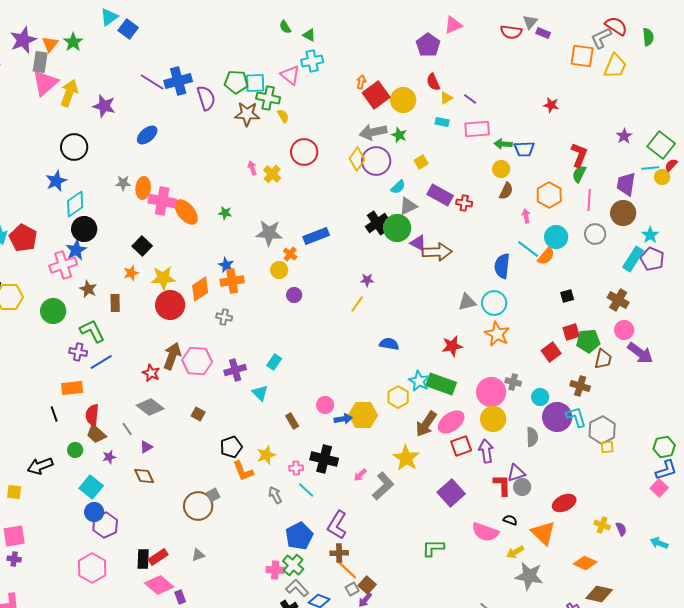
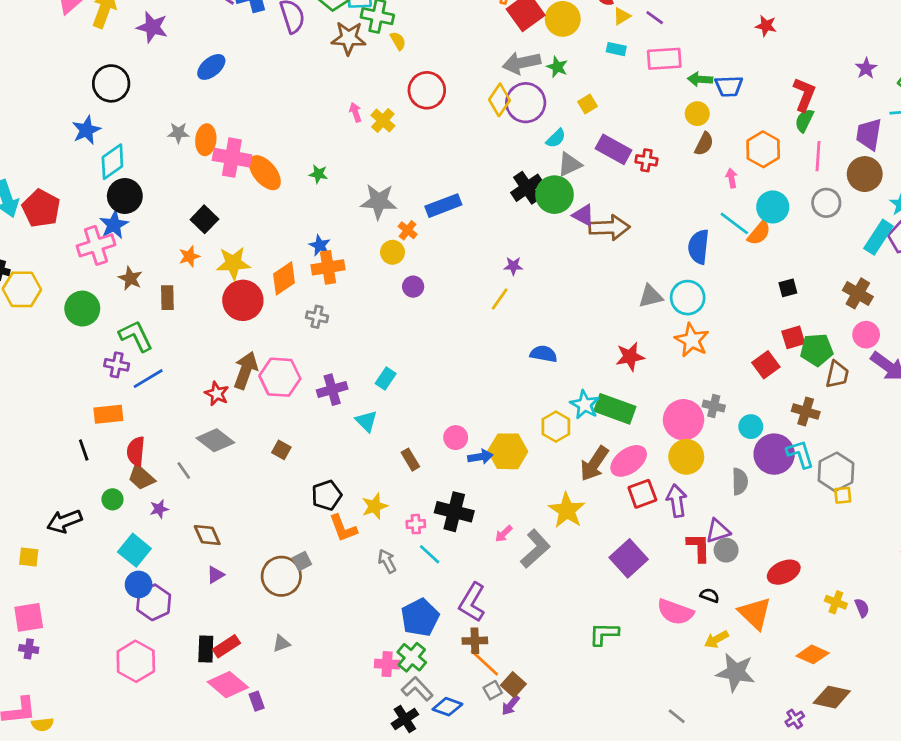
purple triangle: (146, 447) -> (215, 575), moved

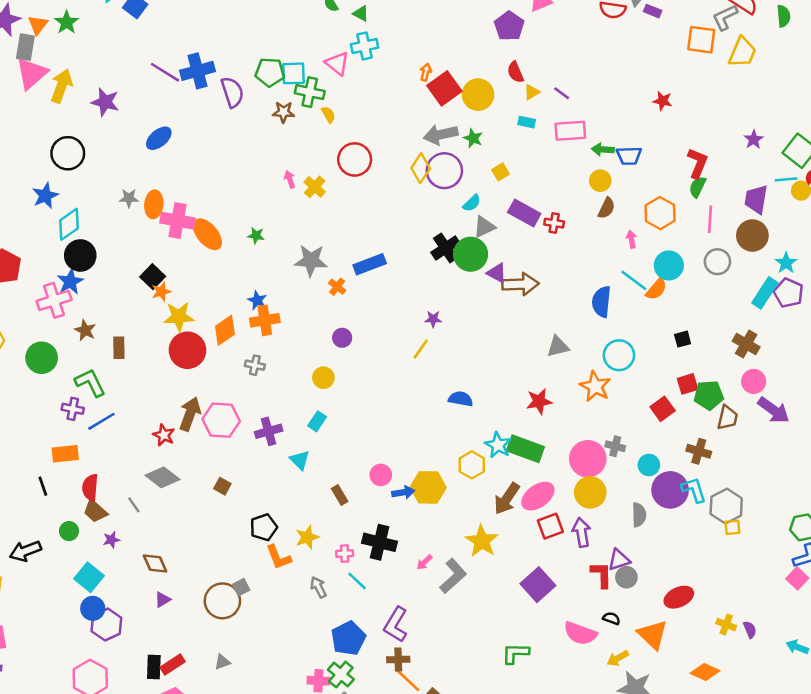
brown star: (349, 38) -> (284, 112), size x0.7
yellow circle: (393, 252) -> (323, 378), moved
orange star: (189, 256) -> (161, 292), moved
cyan circle: (688, 298) -> (619, 355), moved

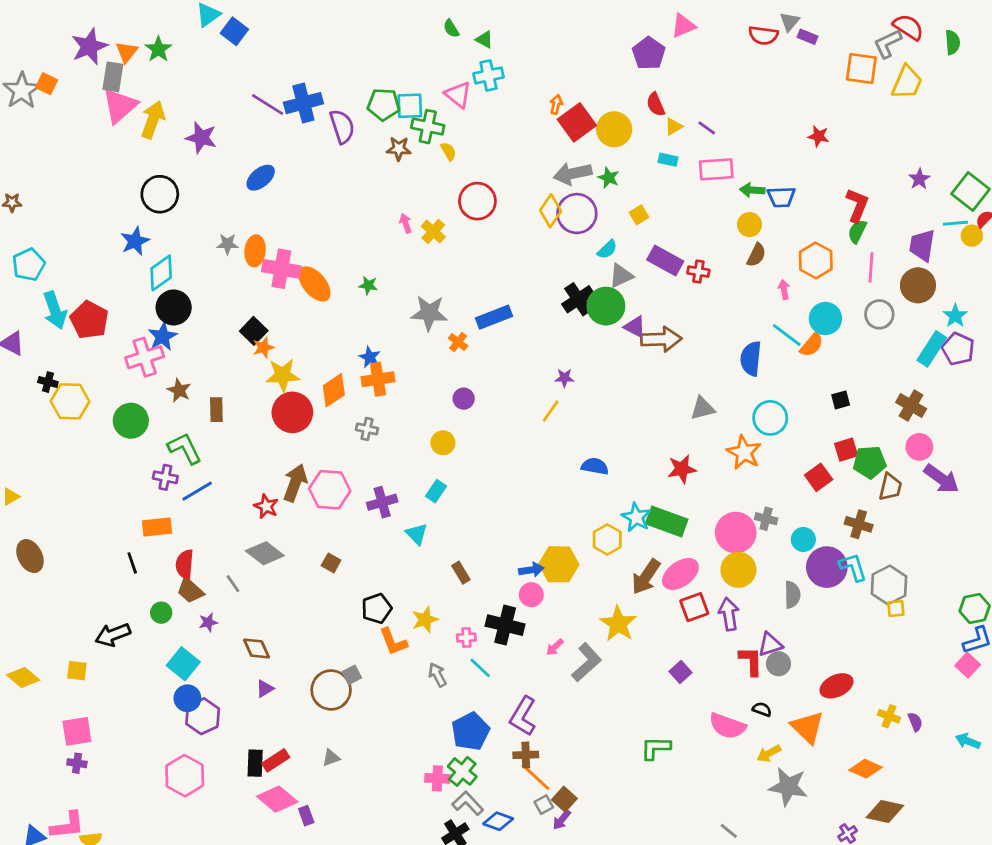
pink circle: (381, 475) -> (531, 595), moved
purple square: (538, 585) -> (680, 672), size x0.6

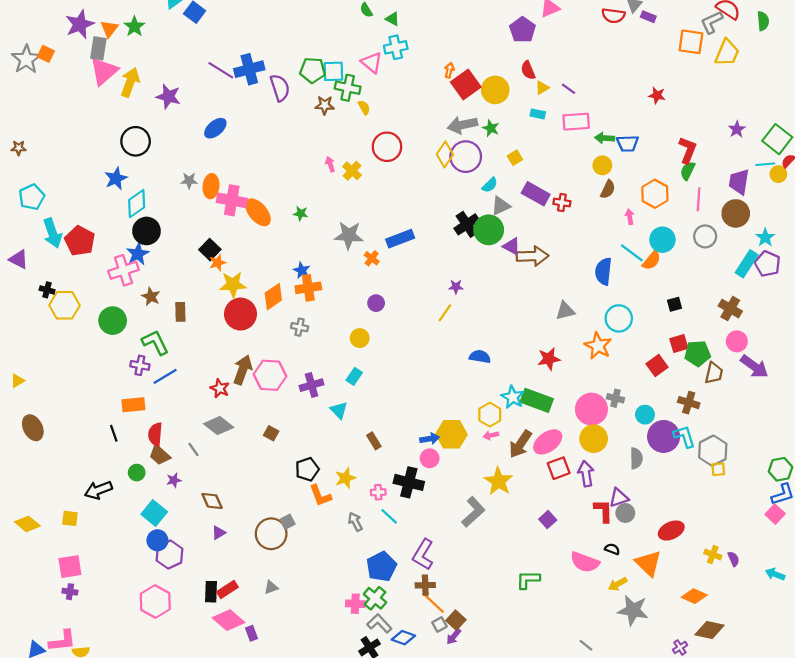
pink arrow: (555, 647) -> (491, 435), moved, turned 32

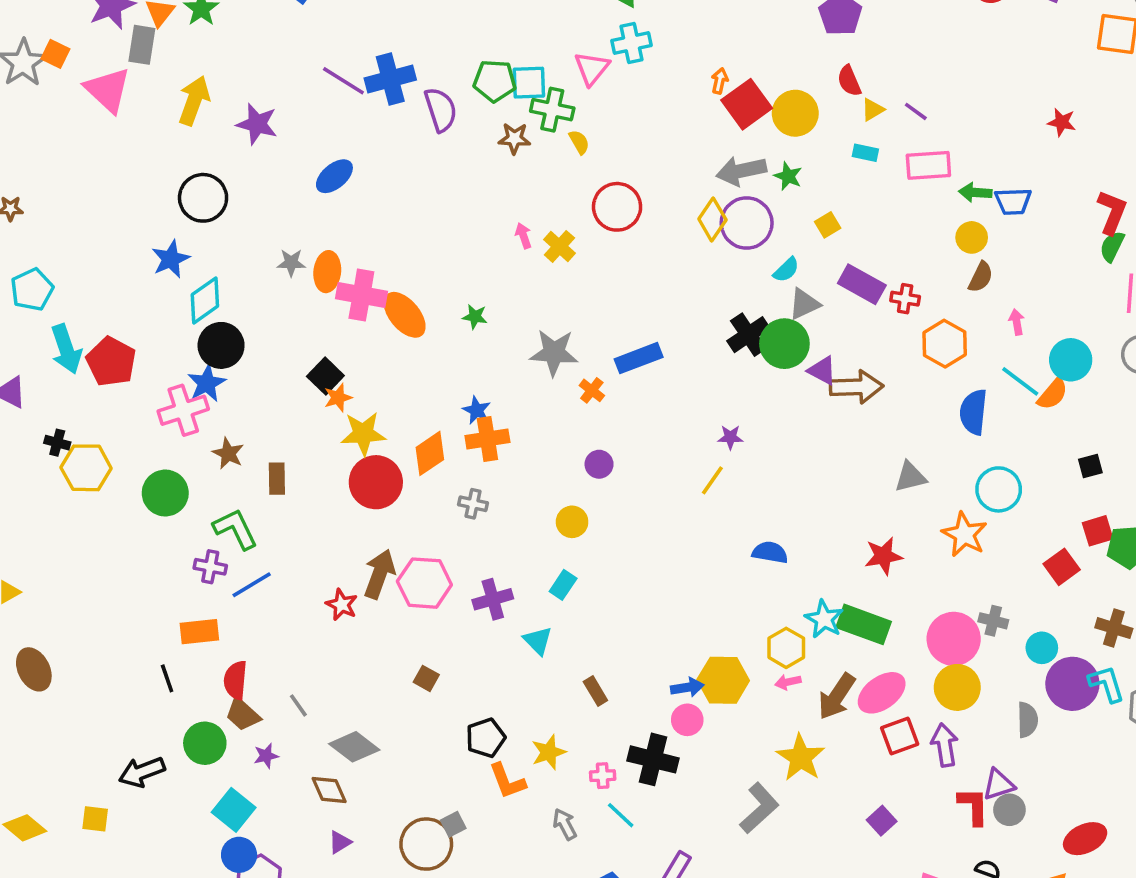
pink triangle: (372, 63) -> (592, 68), turned 30
pink triangle: (104, 71) -> (108, 90), moved, turned -36
orange hexagon: (655, 194) -> (945, 344), moved
gray diamond: (219, 426) -> (354, 747), moved
green circle: (137, 473) -> (205, 743), size x1.5

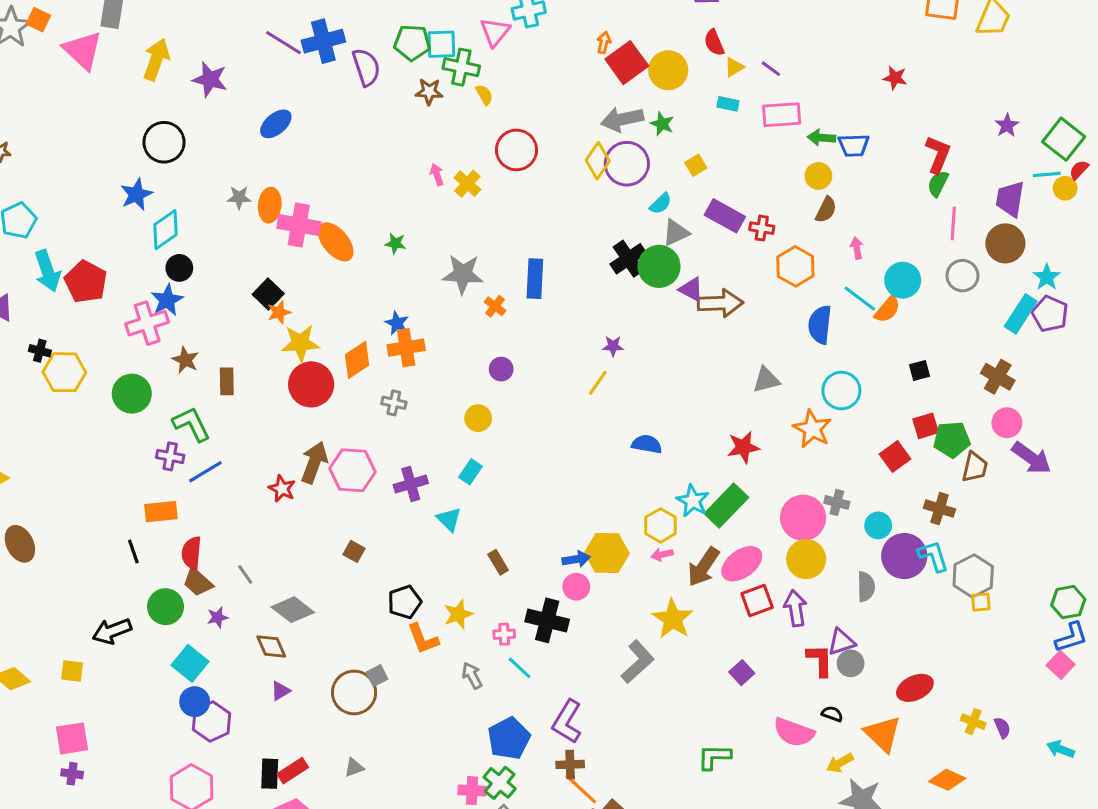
black circle: (221, 345) -> (179, 268), size x0.7
blue rectangle: (639, 358) -> (535, 279), turned -66
green rectangle: (864, 624) -> (726, 505), turned -66

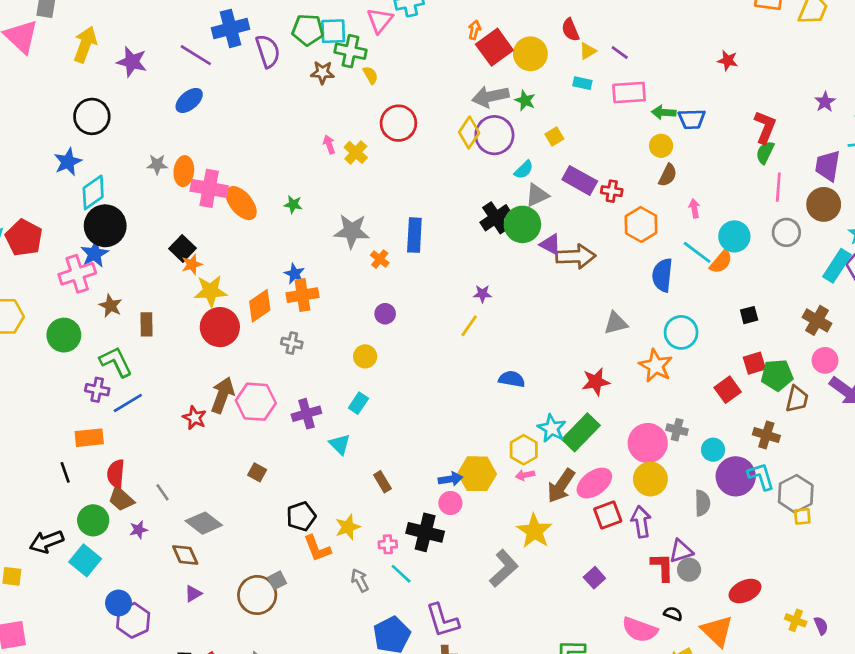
purple line: (284, 43) -> (196, 55), moved
black circle: (179, 268) -> (105, 226), size x1.8
cyan square: (190, 663) -> (85, 560), moved
purple L-shape: (567, 722) -> (442, 620), turned -48

